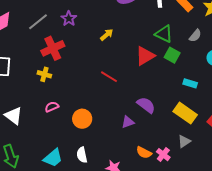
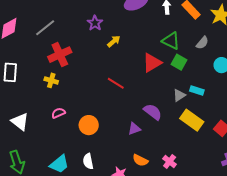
purple star: (69, 19) -> (95, 23), moved
gray triangle: (184, 141) -> (179, 95), moved
orange semicircle: (144, 153) -> (140, 160), moved

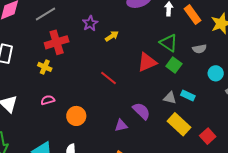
purple star: (95, 23) -> (90, 23), moved
gray semicircle: (202, 43) -> (199, 49), turned 32
gray triangle: (179, 95) -> (170, 98), turned 40

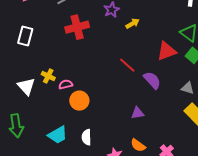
yellow cross: (45, 67) -> (48, 76), moved
purple semicircle: (141, 111) -> (152, 80), moved
orange circle: (76, 116) -> (79, 101), moved

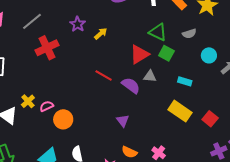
yellow cross: (48, 76) -> (28, 101), turned 32
gray triangle: (188, 88) -> (150, 76), moved
purple triangle: (138, 113) -> (123, 121), turned -48

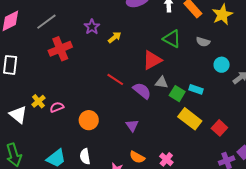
gray semicircle: (189, 34) -> (203, 42), turned 32
green square: (166, 53) -> (177, 94), moved
orange circle: (63, 119) -> (89, 120), moved

